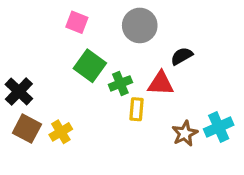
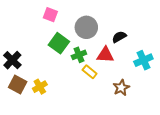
gray circle: (140, 25) -> (86, 27), moved
yellow rectangle: (137, 109) -> (90, 72), turned -56
cyan cross: (219, 127) -> (143, 60), moved

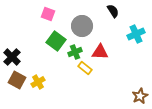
black semicircle: (119, 37) -> (113, 11), moved, turned 88
cyan cross: (143, 60) -> (136, 34), moved
brown star: (121, 88) -> (140, 96), moved

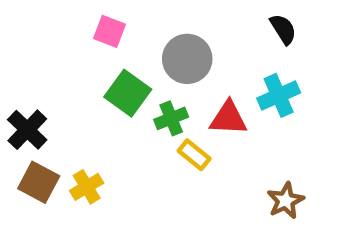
black semicircle: (113, 11) -> (283, 29), moved
cyan cross: (136, 34) -> (279, 95), moved
brown star: (140, 96) -> (285, 201), moved

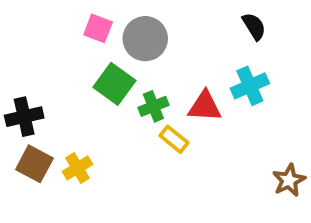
gray circle: (187, 59) -> (145, 39), moved
black cross: (27, 130) -> (24, 117), turned 33
brown star: (285, 201) -> (289, 180), moved

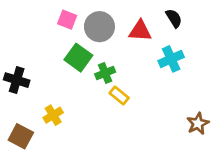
red triangle: (205, 106) -> (140, 31), moved
black cross: (24, 117) -> (17, 80), turned 30
brown square: (34, 164) -> (21, 136), moved

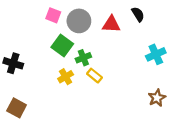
cyan cross: (171, 59) -> (156, 54), moved
yellow cross: (53, 115) -> (66, 77), moved

